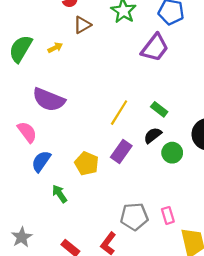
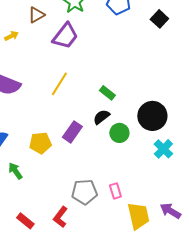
purple trapezoid: (155, 48) -> (65, 36), moved
yellow line: (119, 113) -> (59, 84), moved
yellow pentagon: (87, 163) -> (40, 143), turned -30

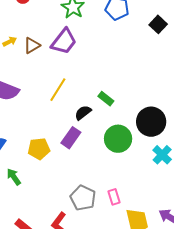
brown triangle: (36, 15) -> (32, 45), moved
black semicircle: (101, 117) -> (83, 113), moved
green circle: (119, 133) -> (118, 139), size x1.4
gray pentagon: (84, 192) -> (83, 198), turned 30

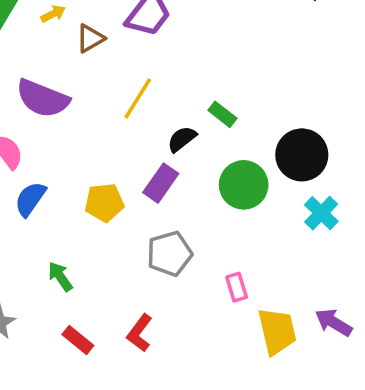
brown triangle: (32, 45) -> (90, 38), moved
green arrow: (14, 177) -> (60, 277), moved
gray pentagon: (83, 198) -> (170, 254), moved, turned 30

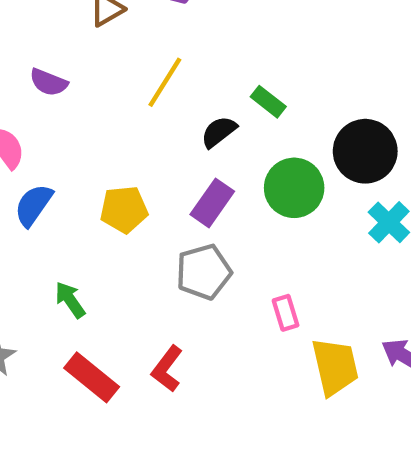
purple semicircle: (43, 98) -> (49, 82), size x0.6
purple rectangle: (161, 183) -> (212, 203), moved
red rectangle: (78, 340) -> (92, 377), size x1.4

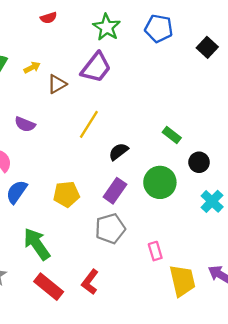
green rectangle: (268, 102) -> (172, 135), moved
black circle: (365, 151) -> (199, 162), size x0.6
green arrow: (70, 300) -> (37, 244), size x1.6

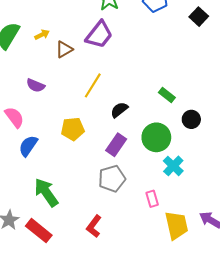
yellow pentagon: (66, 194) -> (73, 129), moved
cyan cross: (212, 201) -> (173, 166), moved
red rectangle: (49, 287) -> (39, 231), moved

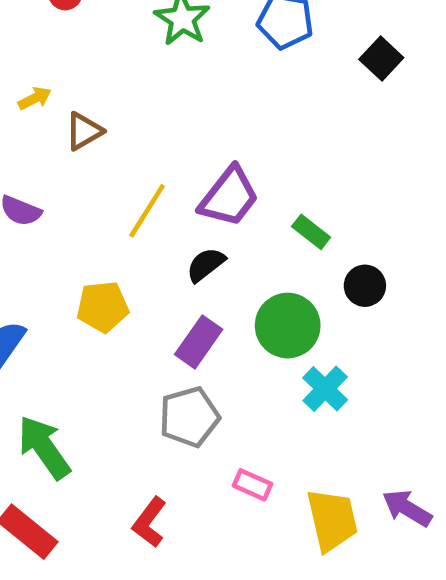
purple trapezoid: (99, 35) -> (229, 197), moved
pink rectangle: (152, 199) -> (253, 485), moved, turned -49

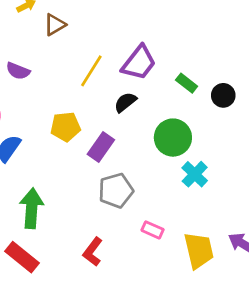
black circle: (365, 286) -> (223, 95), moved
purple rectangle: (199, 342) -> (101, 147), moved
green arrow: (44, 447) -> (32, 208), turned 39

